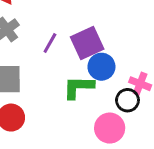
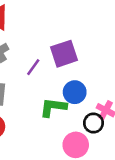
purple square: (87, 43) -> (64, 54), moved

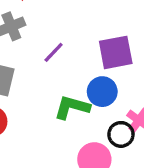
purple square: (64, 54) -> (116, 52), moved

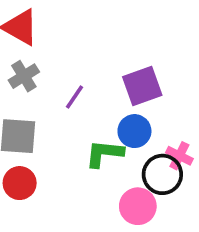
black circle: (121, 134) -> (162, 174), size x1.4

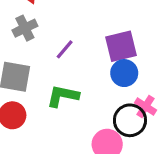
blue circle: (134, 131) -> (124, 73), moved
green L-shape: (104, 153) -> (63, 96), moved

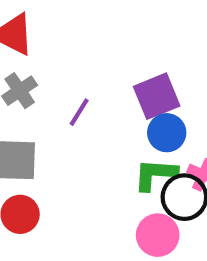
green L-shape: (63, 96) -> (155, 174), moved

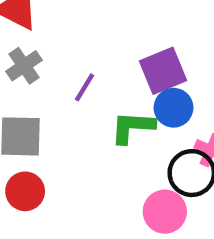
green L-shape: (155, 174) -> (132, 127), moved

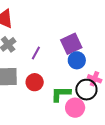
green L-shape: (132, 127) -> (61, 94), moved
red circle: (25, 191) -> (35, 82), moved

